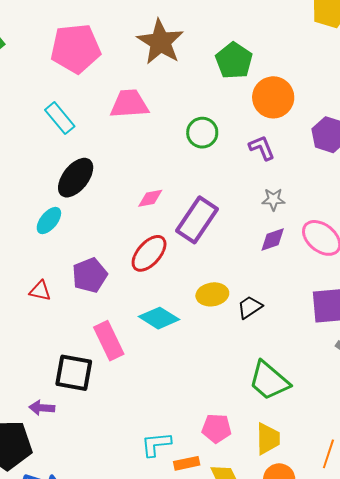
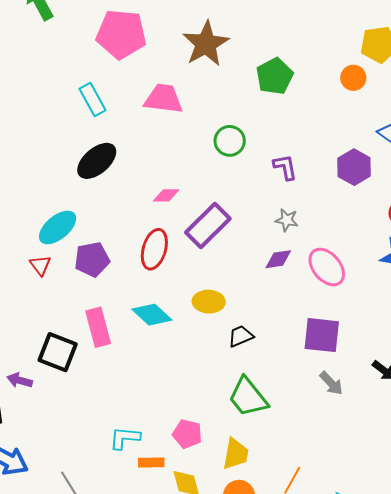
orange circle: (273, 97) -> (353, 78), moved, size x0.6
cyan ellipse: (49, 221) -> (58, 227), moved, size x1.4
red ellipse: (149, 253) -> (154, 249), turned -36
red triangle: (40, 291) -> (40, 265), turned 30
black trapezoid: (250, 307) -> (241, 336), moved

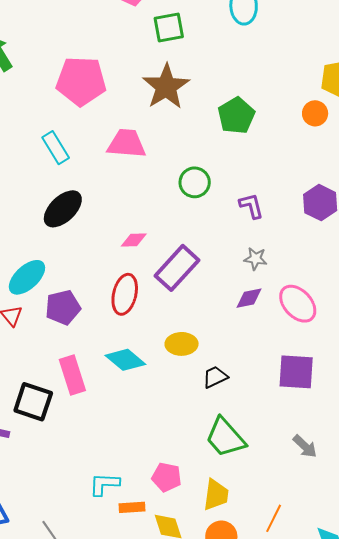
gray arrow: (331, 383) -> (305, 446), moved

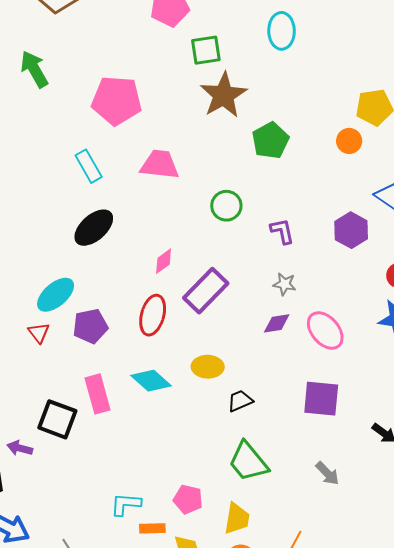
brown star: (166, 87) -> (224, 95), moved
pink diamond: (134, 240) -> (164, 261), turned -36

